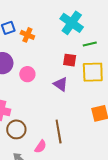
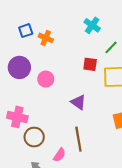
cyan cross: (72, 23) -> (92, 25), size x0.7
green line: (90, 44) -> (111, 47), turned -32
purple triangle: (61, 84) -> (78, 102), moved

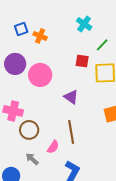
pink circle: (46, 79) -> (40, 75), size x1.5

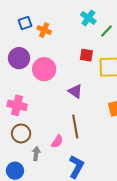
green line: (102, 45) -> (106, 31), moved
brown circle: (29, 130) -> (21, 133), moved
gray arrow: (32, 159) -> (36, 154), turned 56

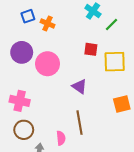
pink semicircle: (57, 142) -> (61, 138), turned -40

